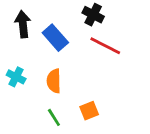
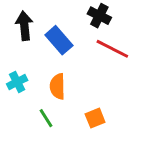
cyan cross: (16, 77) -> (17, 82), turned 36
green line: (54, 117) -> (46, 118), moved

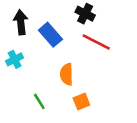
cyan cross: (17, 82) -> (15, 59), moved
orange semicircle: (57, 86) -> (67, 74), moved

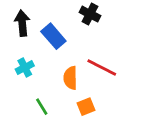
red line: (96, 42) -> (102, 67), moved
cyan cross: (15, 59) -> (25, 67), moved

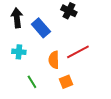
cyan cross: (25, 67) -> (19, 52), turned 32
red line: (102, 67) -> (78, 52), turned -55

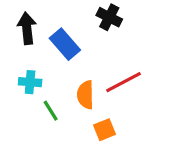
green line: (32, 82) -> (51, 111), moved

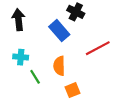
blue rectangle: (65, 44) -> (59, 31), moved
red line: (124, 82) -> (98, 48), moved

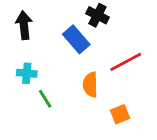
orange semicircle: (59, 66) -> (90, 85), moved
orange square: (72, 90) -> (120, 114), moved

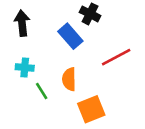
orange semicircle: (90, 85) -> (69, 79), moved
orange square: (120, 114) -> (91, 109), moved, size x1.5

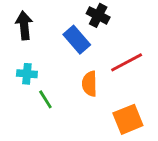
orange semicircle: (69, 79) -> (90, 84), moved
orange square: (91, 109) -> (128, 119), moved

